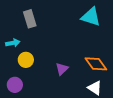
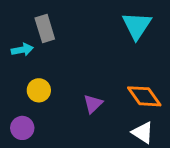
cyan triangle: (91, 17) -> (137, 26), turned 45
cyan arrow: (13, 43) -> (22, 50), moved

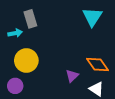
yellow circle: (39, 90) -> (26, 60), size x1.5
purple triangle: (93, 104) -> (72, 76), moved

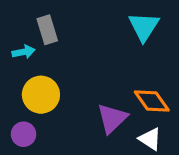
purple triangle: (72, 76) -> (112, 118), size x1.5

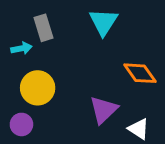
cyan triangle: (144, 27) -> (103, 22), moved
orange diamond: (152, 101) -> (140, 73), moved

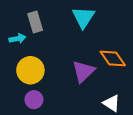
purple triangle: (103, 110) -> (83, 71), moved
purple circle: (21, 124) -> (34, 100), moved

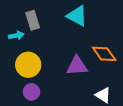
cyan triangle: (83, 17) -> (77, 16), turned -35
purple triangle: (83, 71) -> (77, 66), turned 40

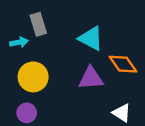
cyan triangle: (77, 16) -> (91, 38), moved
purple circle: (31, 92) -> (27, 113), moved

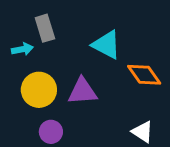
purple triangle: (91, 78) -> (82, 91), moved
purple circle: (27, 113) -> (51, 132), moved

